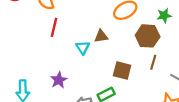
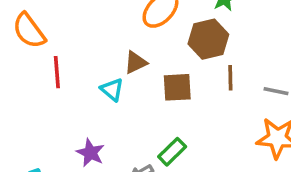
brown square: (122, 70) -> (177, 87), moved

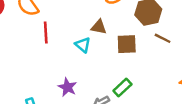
brown triangle: (135, 62) -> (99, 27), turned 35
brown line: (230, 78) -> (163, 38), turned -63

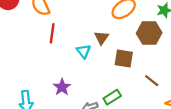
brown triangle: (99, 27) -> (101, 38), turned 42
brown line: (163, 38) -> (152, 81), moved

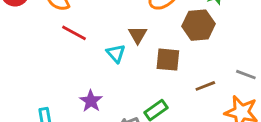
red line: (52, 33) -> (74, 33), turned -66
brown line: (152, 81) -> (205, 86), turned -56

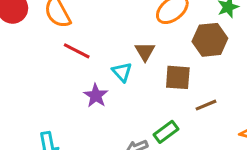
brown line: (205, 86) -> (206, 105), moved
purple star: (91, 101) -> (96, 96), moved

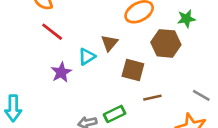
cyan triangle: (122, 72) -> (87, 57), turned 30

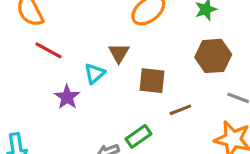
brown hexagon: (166, 43) -> (213, 56), moved

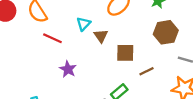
cyan triangle: (95, 73) -> (83, 24), moved

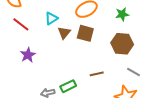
brown square: (125, 53) -> (85, 33), moved

